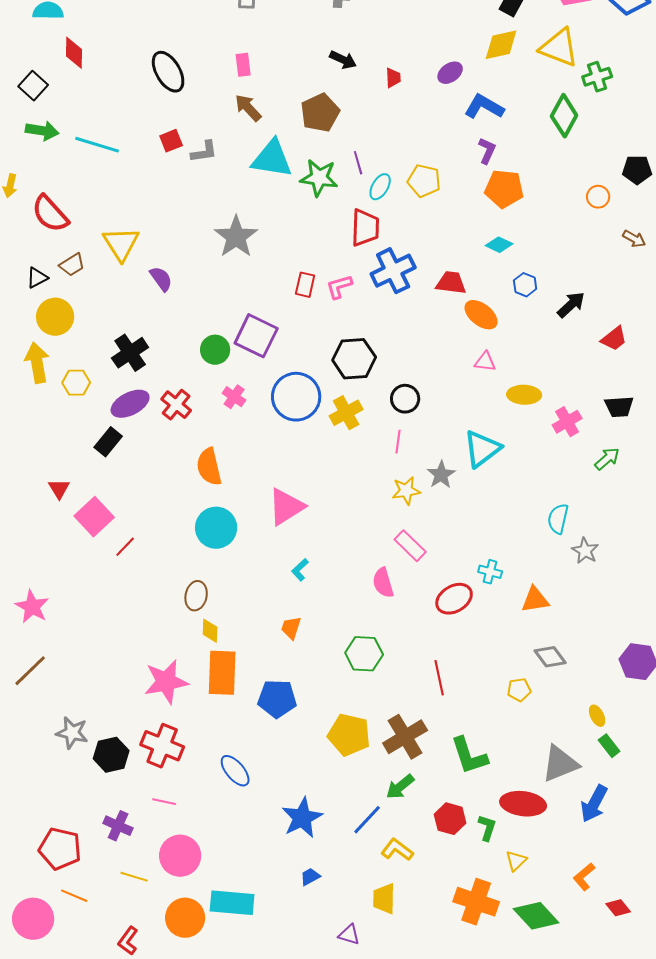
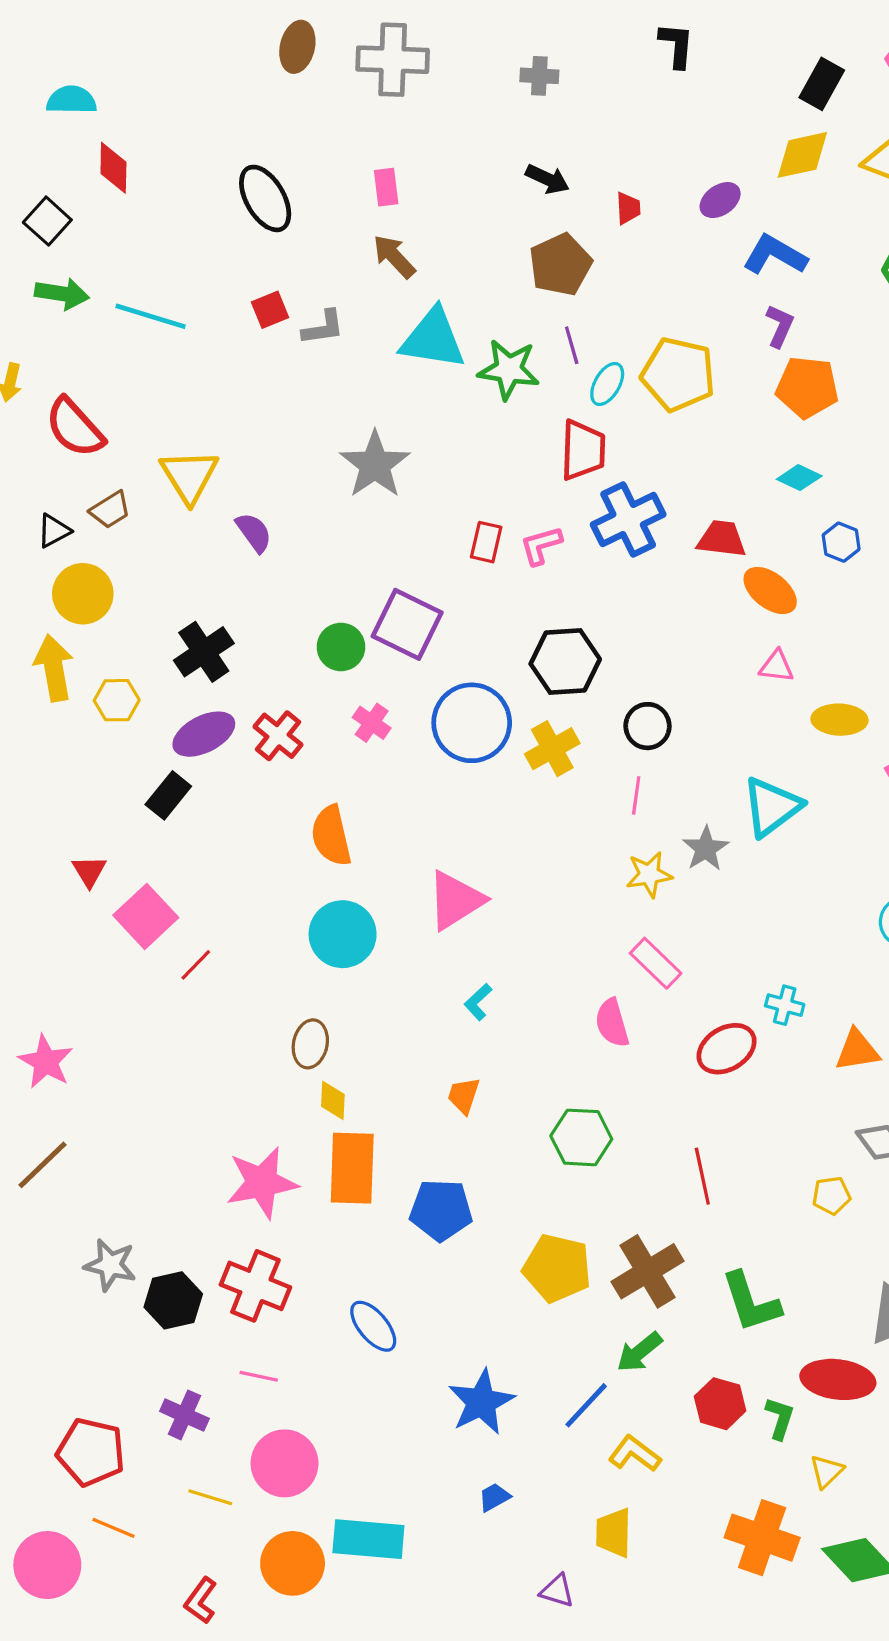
brown pentagon: (320, 113) -> (560, 265), moved
yellow pentagon: (424, 181) -> (678, 374), size x1.4

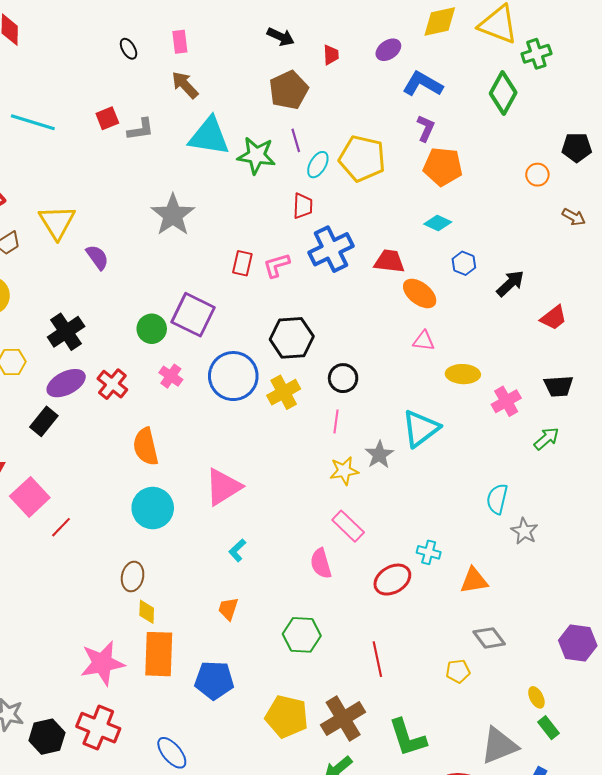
black ellipse: (265, 198) -> (129, 49), moved, size x0.5
red trapezoid: (583, 450) -> (303, 206), size x0.7

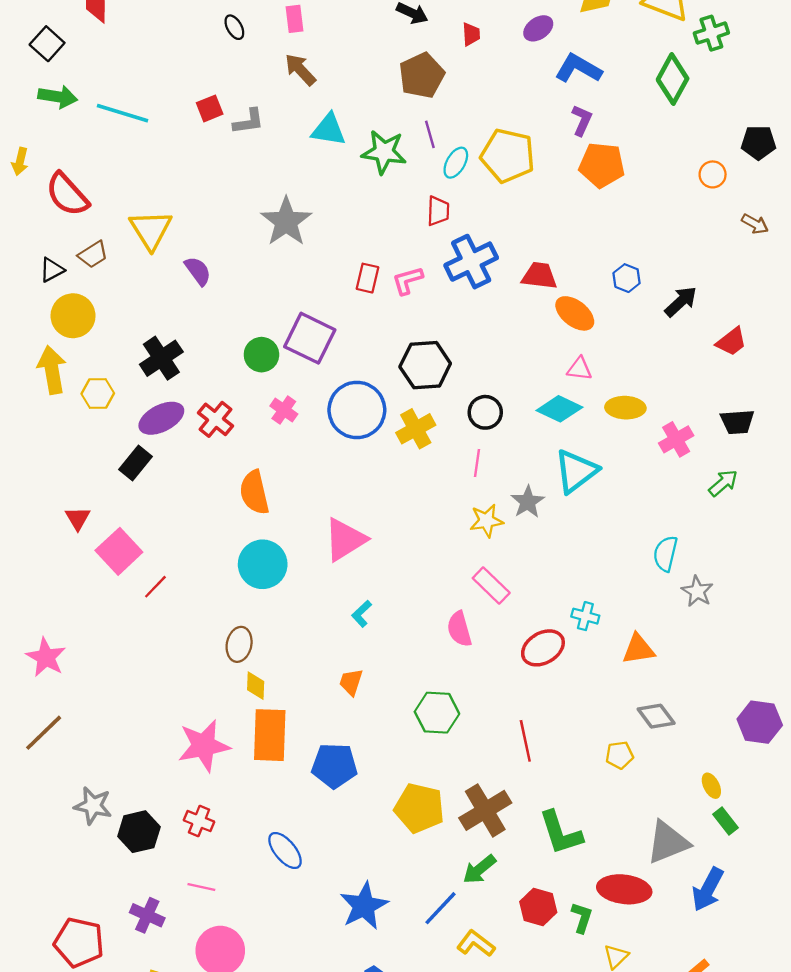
cyan triangle: (209, 136) -> (329, 130), size x0.7
cyan diamond: (438, 223) -> (559, 409), moved, size x1.4
red cross: (98, 728) -> (199, 821), size x0.6

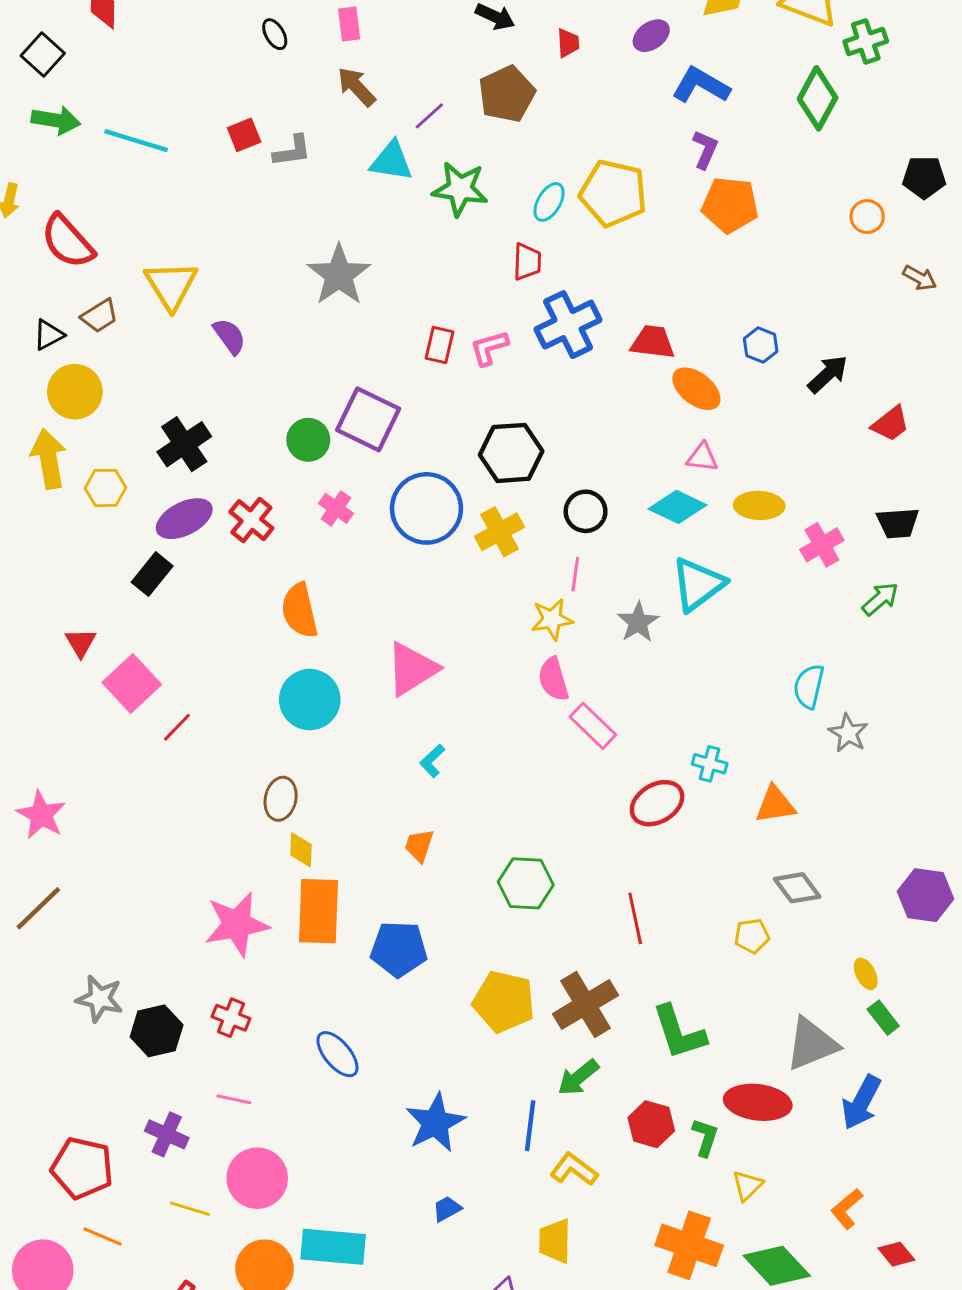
purple line: (430, 134) -> (429, 116), moved, turned 64
yellow star: (486, 521) -> (552, 619), moved
pink semicircle: (459, 629) -> (553, 679), moved
blue line: (440, 908) -> (530, 1126), turned -36

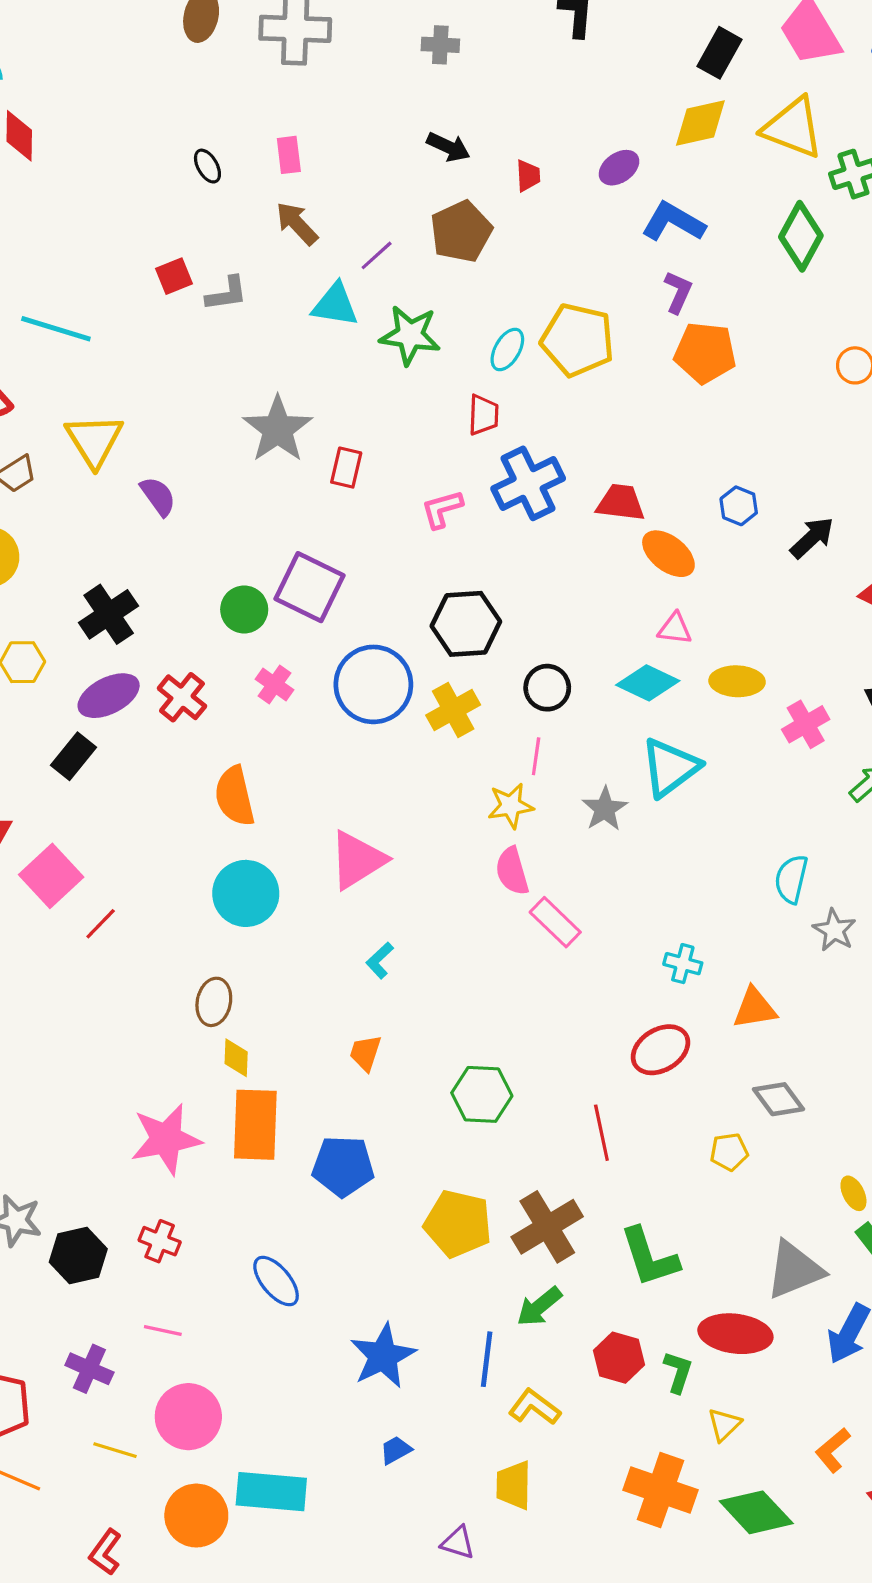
cyan line: (136, 141) -> (56, 329), moved
red rectangle: (440, 345) -> (346, 468), moved
red ellipse: (657, 803) -> (660, 1050), moved

